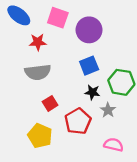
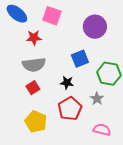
purple circle: (89, 30) -> (95, 27), moved
black star: (92, 92) -> (67, 83), moved
red square: (50, 103) -> (33, 88), moved

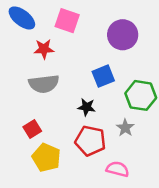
red square: (33, 88) -> (32, 129), moved
red pentagon: (70, 109) -> (90, 141), turned -30
pink semicircle: (102, 130) -> (117, 169), moved

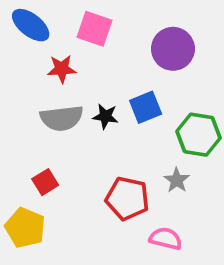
black star: (86, 107) -> (105, 116), moved
yellow pentagon: (46, 157) -> (25, 228), moved

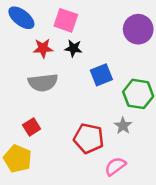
purple circle: (173, 49) -> (138, 29), moved
black star: (105, 116) -> (73, 48), moved
pink semicircle: (166, 239) -> (115, 166), turned -50

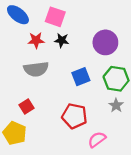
purple circle: (138, 29) -> (105, 42), moved
blue square: (101, 75) -> (81, 77), moved
gray star: (123, 126) -> (116, 105), moved

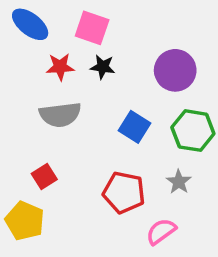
blue square: (81, 77) -> (135, 127), turned -36
gray star: (116, 105) -> (179, 182), moved

